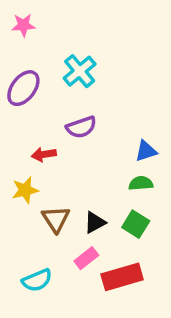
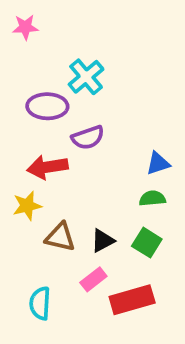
purple ellipse: (23, 88) -> (47, 106), moved, turned 54
red arrow: (44, 154) -> (47, 167), size x1.5
brown triangle: (56, 219) -> (60, 237), turned -44
cyan semicircle: (37, 280) -> (40, 303), turned 116

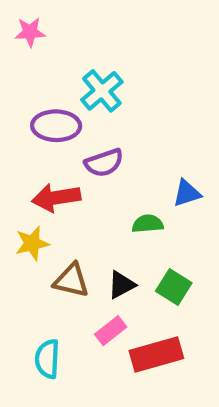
green semicircle: (152, 198) -> (148, 224), moved

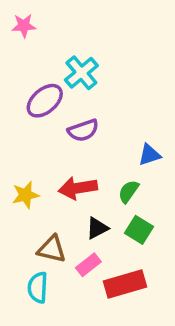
purple ellipse: (56, 126) -> (45, 101), turned -42
red arrow: (56, 198) -> (78, 188), moved
green semicircle: (148, 224) -> (129, 191), moved, turned -50
brown triangle: (71, 280) -> (52, 249), moved

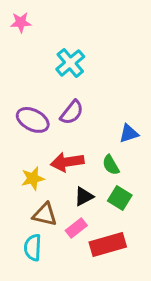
purple ellipse: (45, 101) -> (33, 120), moved, turned 68
purple semicircle: (83, 130) -> (72, 112), turned -32
green semicircle: (129, 191) -> (111, 165), turned -65
yellow star: (26, 195) -> (33, 178), moved

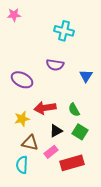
cyan cross: (70, 63) -> (64, 31), moved, turned -36
purple semicircle: (72, 112) -> (55, 65), moved, turned 60
blue triangle: (129, 133) -> (86, 76), moved, turned -40

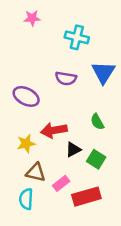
pink star: (14, 15) -> (32, 18), moved
blue triangle: (86, 76) -> (103, 72), moved, size x1.5
green semicircle: (74, 110) -> (97, 122), moved
black triangle: (56, 131) -> (73, 150), moved

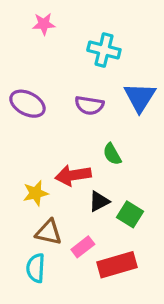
purple ellipse: (26, 96) -> (27, 104), moved
green semicircle: (97, 122) -> (112, 154), moved

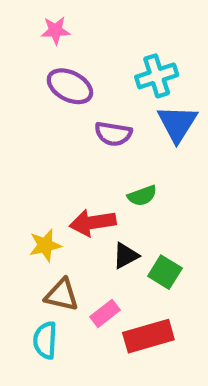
cyan cross: (104, 50) -> (157, 76), moved, turned -32
purple ellipse: (27, 104) -> (70, 86), moved
green semicircle: (112, 154) -> (142, 196), turned -80

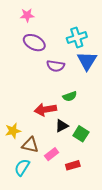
yellow star: (45, 245) -> (13, 131), moved
red rectangle: (148, 336) -> (73, 165), size x0.6
cyan semicircle: (45, 340) -> (22, 167), turned 30

